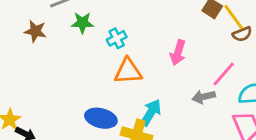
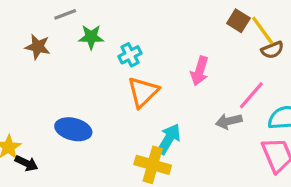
orange triangle: (128, 71) -> (143, 92), turned -40
blue ellipse: (101, 118) -> (73, 129), moved

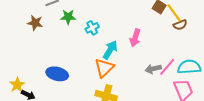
orange triangle: (143, 92) -> (104, 68), moved
pink line: (251, 95) -> (167, 67), moved
cyan arrow: (169, 139) -> (110, 50), moved

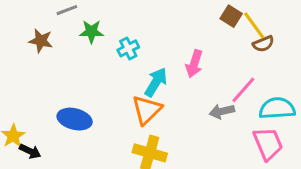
pink line: (167, 67) -> (243, 90), moved

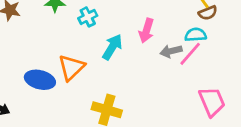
cyan semicircle: (277, 108) -> (196, 35), moved, size x0.7
orange triangle: (147, 110) -> (71, 67), moved
gray arrow: (222, 111) -> (171, 51), moved

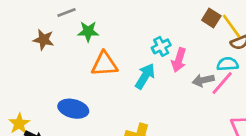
cyan cross: (88, 17) -> (161, 46), moved
orange triangle: (71, 67) -> (104, 64), moved, turned 40

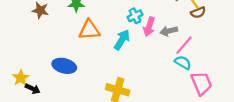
cyan semicircle: (228, 64) -> (183, 63), moved, turned 35
gray arrow: (203, 80) -> (169, 31), moved

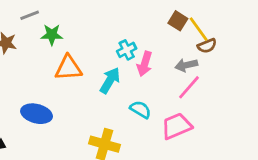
gray arrow: (169, 31) -> (186, 65), moved
cyan semicircle: (183, 63) -> (140, 109), moved
pink trapezoid: (201, 83) -> (177, 126), moved, turned -90

